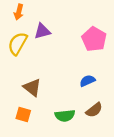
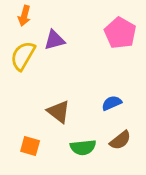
pink pentagon: (94, 39) -> (120, 33), moved
brown triangle: (32, 87) -> (59, 112), moved

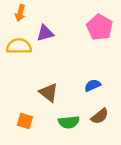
yellow semicircle: (23, 56) -> (19, 46), turned 60

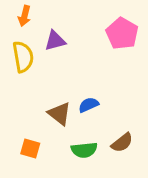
yellow semicircle: (19, 46) -> (23, 57), turned 80
blue semicircle: (93, 85) -> (89, 105), moved

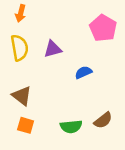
purple triangle: (55, 41) -> (53, 49), moved
blue semicircle: (89, 105) -> (83, 72), moved
brown triangle: (59, 114) -> (22, 96), moved

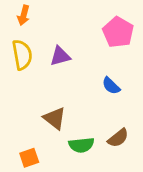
blue semicircle: (83, 72) -> (111, 86), moved, turned -112
brown triangle: (22, 96) -> (55, 118), moved
orange square: (26, 125) -> (29, 158), moved, turned -35

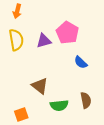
pink pentagon: (118, 32) -> (67, 33), moved
brown semicircle: (118, 138) -> (86, 100), turned -63

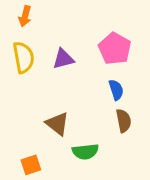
pink pentagon: (67, 33) -> (115, 49), moved
blue semicircle: (81, 62) -> (116, 90), turned -152
brown semicircle: (86, 100) -> (124, 121), moved

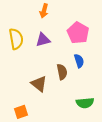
orange arrow: (25, 16) -> (44, 11), moved
brown semicircle: (124, 121) -> (62, 72), moved
green semicircle: (85, 152) -> (85, 103), moved

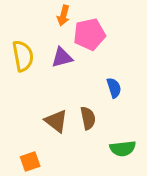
pink pentagon: (78, 33) -> (89, 34), moved, turned 30
brown semicircle: (62, 72) -> (88, 118), moved

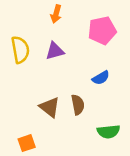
pink pentagon: (89, 34) -> (102, 30), moved
blue semicircle: (114, 88) -> (101, 78), turned 78

